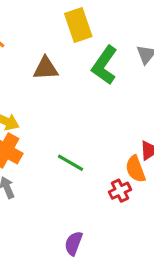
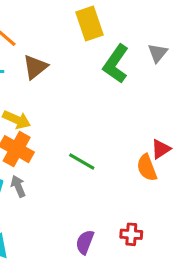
brown triangle: (46, 68) -> (35, 67), moved, turned -36
red cross: (120, 191) -> (131, 234), moved, turned 30

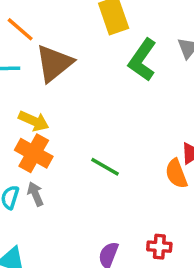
brown triangle: (35, 67) -> (54, 63), size x1.4

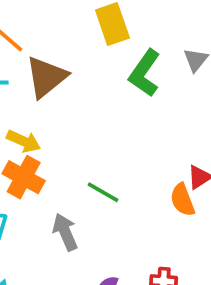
gray arrow: (35, 194) -> (65, 232), moved, size x1.4

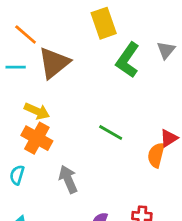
green line: (103, 192) -> (111, 132), moved
orange semicircle: (182, 200) -> (156, 155), turned 35

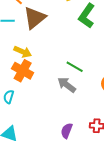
gray arrow: (68, 179) -> (67, 85), moved, turned -30

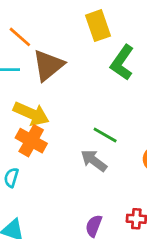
yellow arrow: (23, 52) -> (31, 114), size x1.4

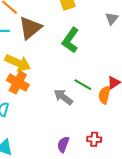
green L-shape: (122, 63) -> (70, 40), moved
green line: (105, 135) -> (83, 85), moved

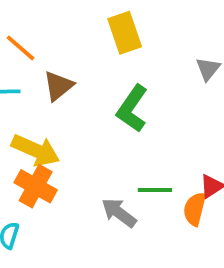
brown triangle: (30, 28) -> (58, 86), size x0.7
green line: (83, 85) -> (155, 190), turned -30

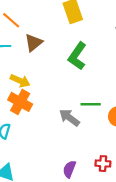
yellow arrow: (36, 150) -> (20, 81), size x0.7

